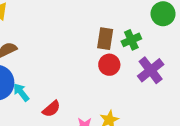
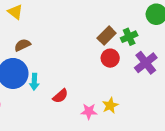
brown rectangle: (105, 39) -> (107, 36), turned 36
cyan arrow: (21, 92) -> (34, 82), turned -140

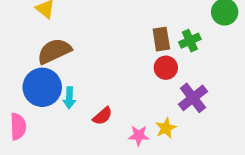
brown rectangle: (107, 36) -> (161, 39), turned -54
brown semicircle: (22, 45) -> (54, 51), size x1.6
purple cross: (146, 63) -> (193, 98), moved

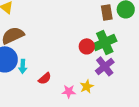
brown rectangle: (161, 39) -> (107, 12), moved
green cross: (190, 41) -> (105, 42), moved, size x1.6

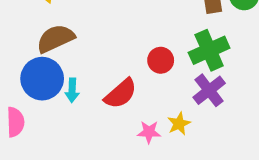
red circle: (87, 46) -> (161, 60), moved
red semicircle: (45, 78) -> (121, 94), moved, size x1.5

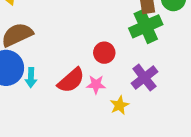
green cross: (209, 50) -> (146, 26), moved
pink star: (149, 132) -> (96, 84), moved

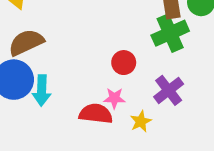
cyan arrow: (31, 78) -> (42, 90), size x1.4
red semicircle: (71, 80) -> (96, 114), moved, turned -132

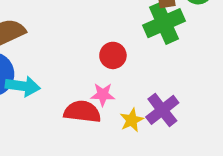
cyan arrow: (42, 90) -> (23, 86), turned -84
purple cross: (169, 90) -> (162, 110), moved

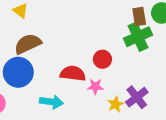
cyan arrow: (23, 86) -> (51, 102), moved
red semicircle: (82, 112) -> (73, 73), moved

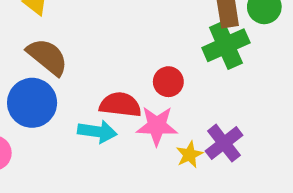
brown semicircle: (28, 44) -> (47, 57), turned 64
pink star: (95, 86) -> (157, 126), size x1.5
cyan arrow: (51, 102) -> (97, 132), moved

